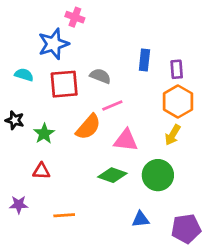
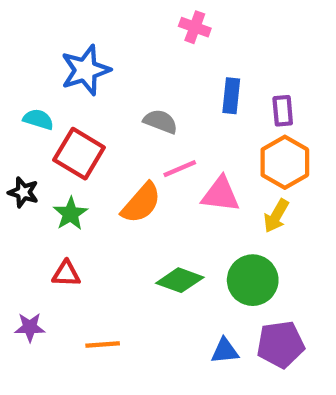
pink cross: (75, 17) -> (195, 27), moved
red square: (64, 84) -> (79, 154), moved, turned 36
pink triangle: (126, 140) -> (221, 194), moved
purple pentagon: (186, 229) -> (281, 344), moved

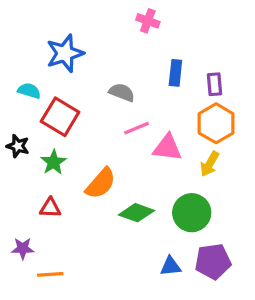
orange semicircle: (141, 203) -> (101, 183), moved
orange line: (103, 344) -> (50, 274), moved

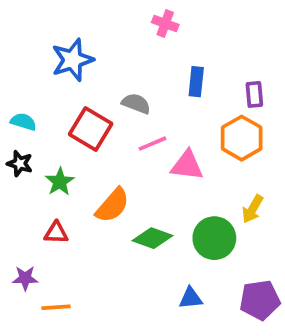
purple rectangle: (214, 84) -> (254, 94), moved
cyan semicircle: (29, 91) -> (23, 122), moved
red square: (60, 117) -> (91, 129), moved
yellow arrow: (210, 164) -> (253, 209), moved
purple pentagon: (213, 261) -> (260, 300), moved

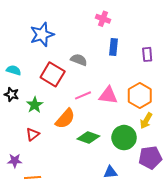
pink cross: (165, 23) -> (103, 19), moved
orange hexagon: (242, 138) -> (140, 95), moved
pink line: (153, 144) -> (83, 95), moved
red triangle: (56, 233) -> (33, 134), turned -40
purple pentagon: (260, 300) -> (150, 158), moved

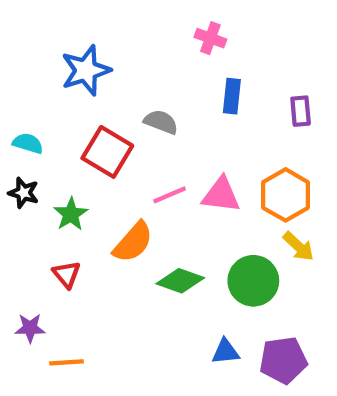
yellow arrow: (146, 121) -> (298, 246), turned -77
red triangle: (33, 134) -> (67, 274), turned -32
purple pentagon: (150, 158) -> (283, 360), moved

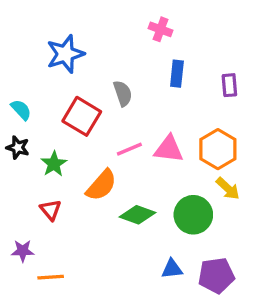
gray semicircle: (161, 122) -> (123, 93), turned 50
cyan semicircle: (28, 143) -> (21, 110), turned 30

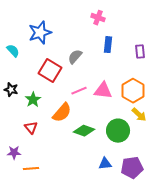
gray semicircle: (123, 93) -> (75, 57), turned -119
cyan semicircle: (21, 110) -> (13, 51), moved

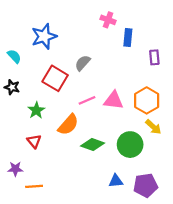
blue rectangle: (108, 45) -> (128, 38), moved
black star: (11, 90) -> (12, 87), moved

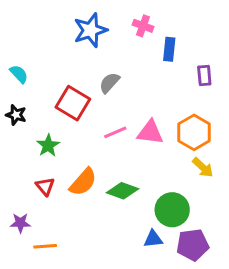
blue star: (44, 36) -> (90, 30), moved
orange semicircle: (68, 125) -> (83, 182), moved
green circle: (130, 145) -> (172, 210), moved

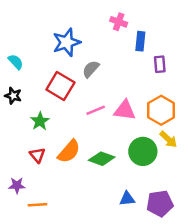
blue star: (90, 30) -> (67, 42), moved
purple rectangle: (204, 75) -> (160, 64), moved
green circle: (172, 210) -> (143, 151), moved

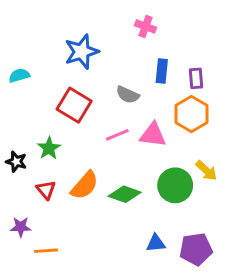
blue rectangle: (140, 41) -> (162, 71), moved
cyan semicircle: (16, 62) -> (19, 75), turned -63
gray semicircle: (91, 69) -> (128, 95), moved, turned -108
black star: (13, 96) -> (16, 162), moved
orange hexagon: (161, 110) -> (191, 114), moved

